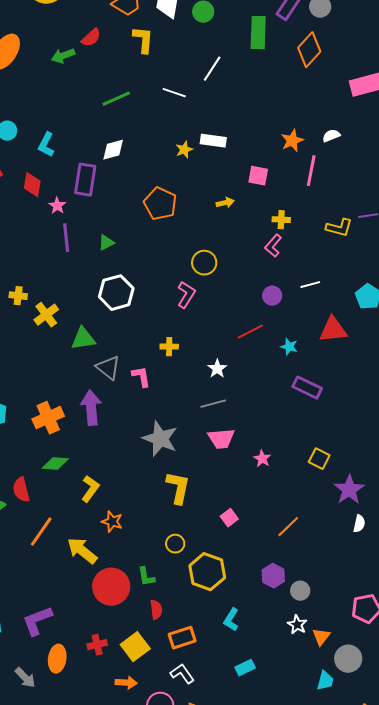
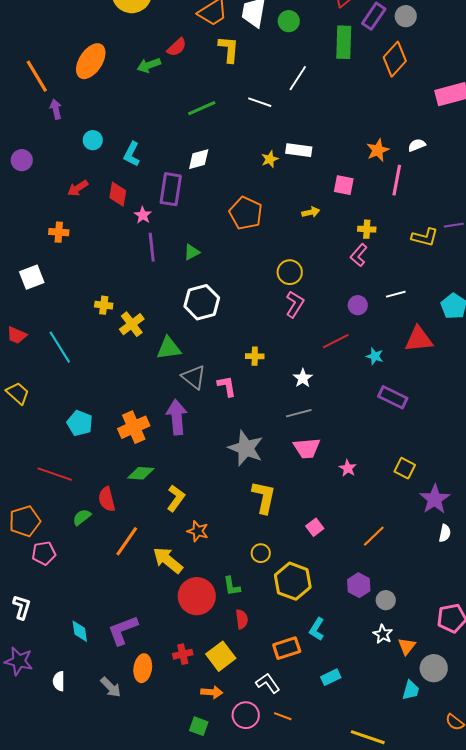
pink L-shape: (186, 295) -> (295, 304), moved
orange rectangle: (182, 638) -> (287, 648), moved

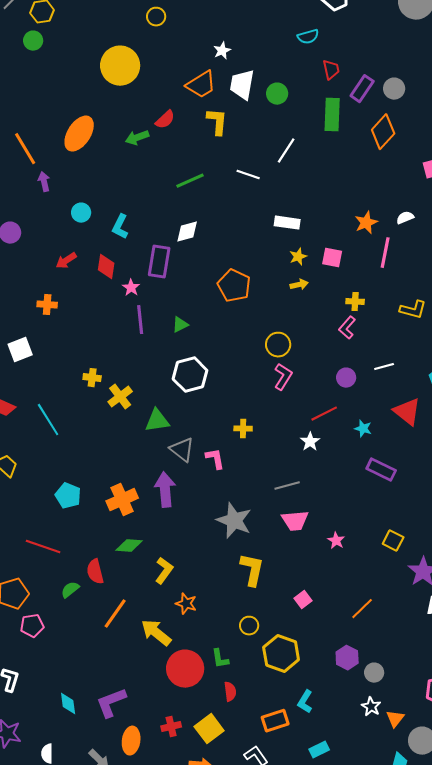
yellow star: (270, 159) -> (298, 257), moved
red triangle: (419, 339) -> (407, 412), turned 44
white star: (303, 378) -> (310, 442), moved

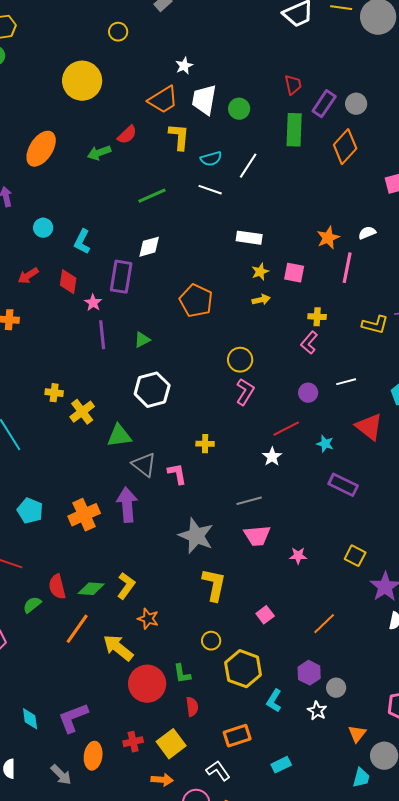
cyan semicircle: (308, 37) -> (211, 159), moved
pink star: (336, 541) -> (298, 556), turned -30
green diamond: (129, 546) -> (91, 589), moved
cyan L-shape: (305, 702) -> (274, 701), moved
white star: (371, 707) -> (317, 711), moved

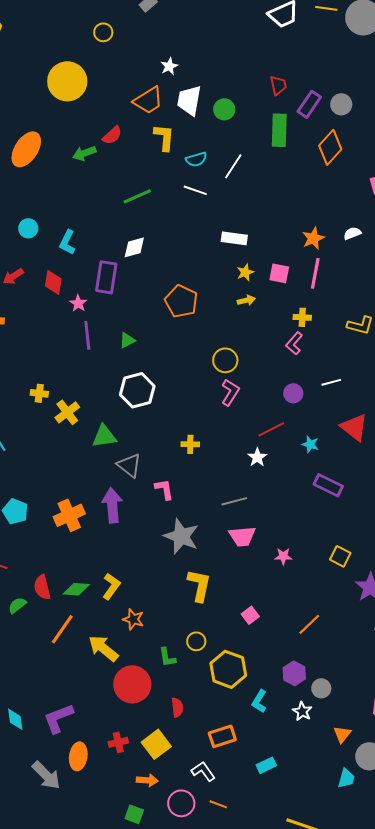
pink line: (347, 268) -> (315, 273), moved
pink L-shape: (177, 474) -> (164, 489), moved
green L-shape: (182, 674) -> (167, 657), moved
gray arrow: (61, 775) -> (46, 775), size x1.4

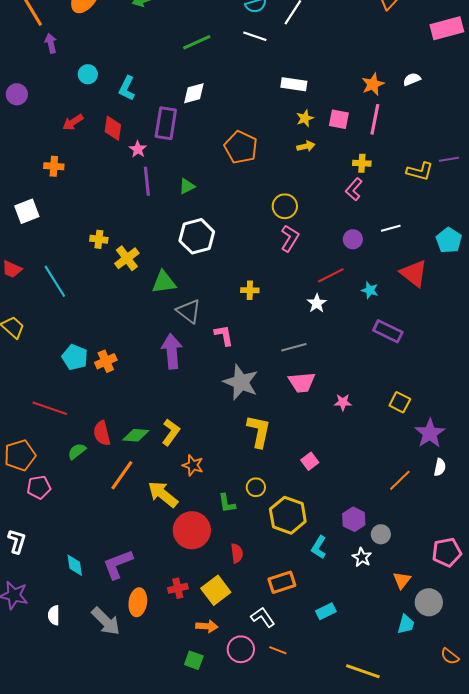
orange cross: (69, 515) -> (106, 361), moved, size x0.7
orange line: (309, 624) -> (400, 480), moved

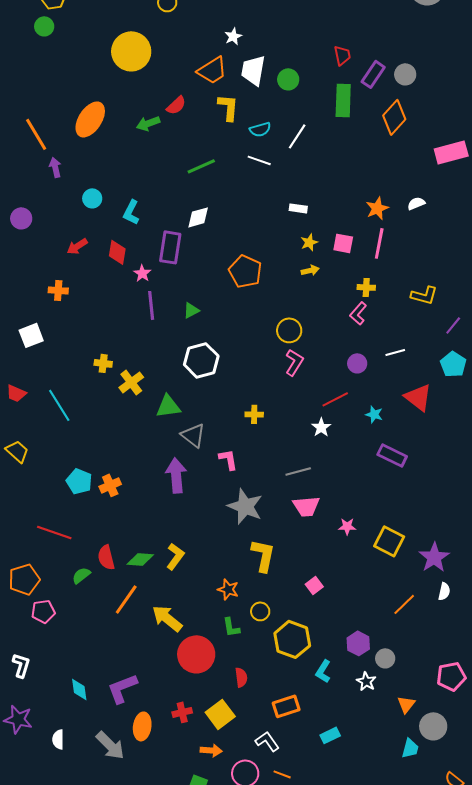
white rectangle: (294, 84) -> (298, 208), size x0.7
purple line: (449, 159) -> (453, 325), moved, turned -42
yellow square: (400, 402) -> (389, 541), moved, size x1.4
orange star: (193, 465) -> (228, 589), moved

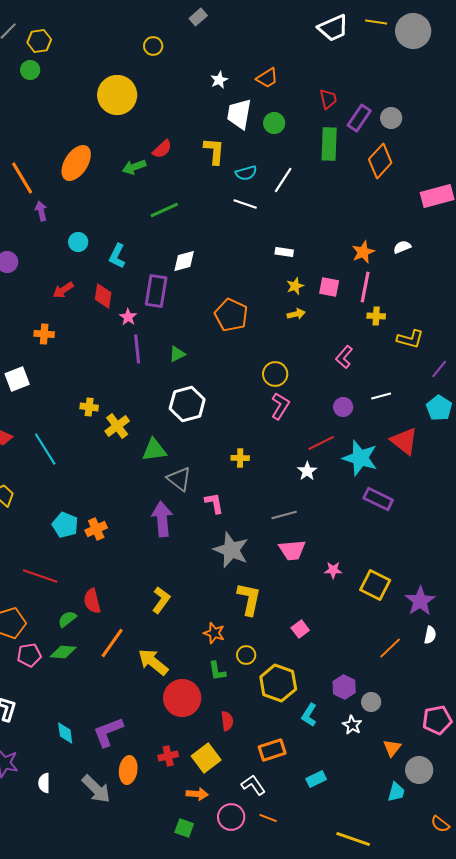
orange trapezoid: (212, 70) -> (267, 78), moved, size x0.7
green line: (201, 166) -> (164, 210), moved
yellow cross: (366, 287) -> (376, 316), moved
cyan star: (374, 414) -> (360, 458), size x2.0
green diamond: (140, 559) -> (63, 652), moved

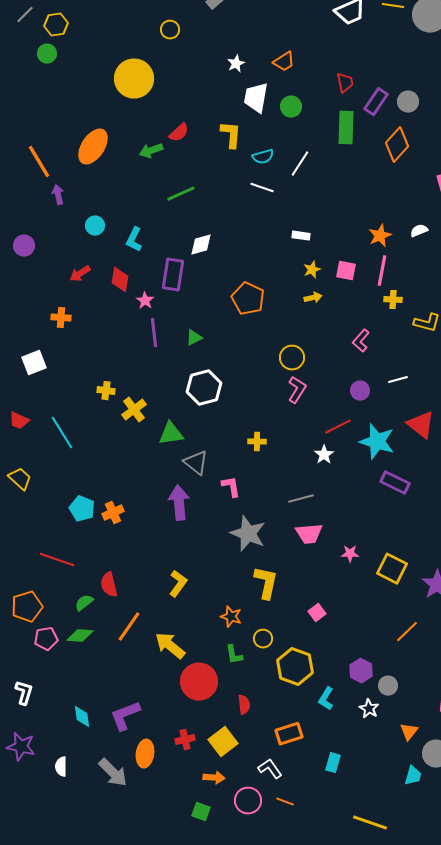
cyan rectangle: (316, 779) -> (333, 763), turned -48

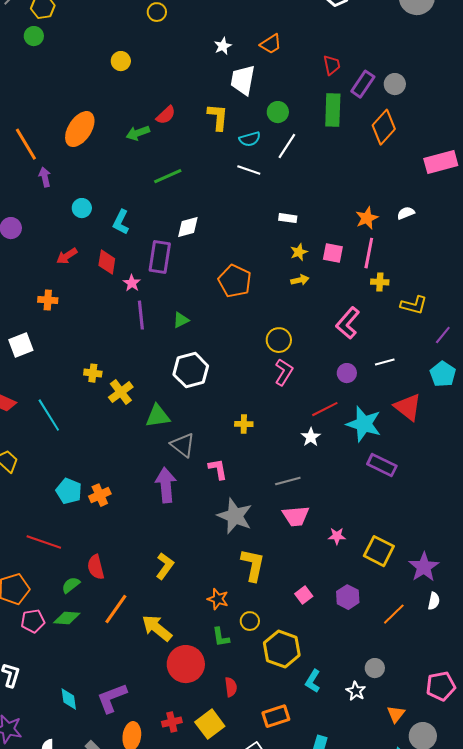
yellow circle: (134, 79) -> (121, 61), size x0.5
green circle: (291, 107) -> (278, 112), moved
pink L-shape: (361, 341) -> (348, 323), size x1.4
purple hexagon: (361, 671) -> (348, 597), moved

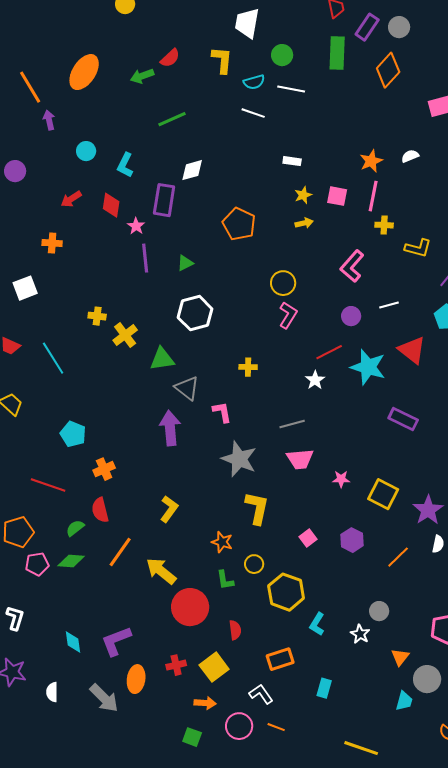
white line: (287, 146) -> (291, 89), turned 68
purple rectangle: (382, 465) -> (403, 419), moved
orange cross: (100, 495) -> (104, 469), moved

